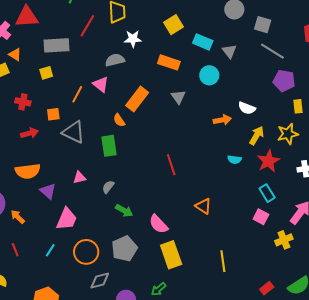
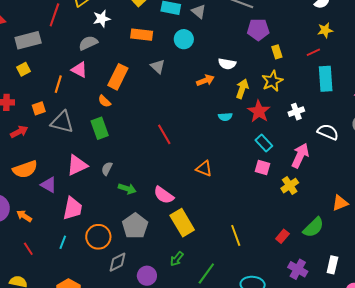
pink triangle: (80, 178) -> (77, 165), size x1.6
yellow line: (223, 261) -> (236, 235), moved

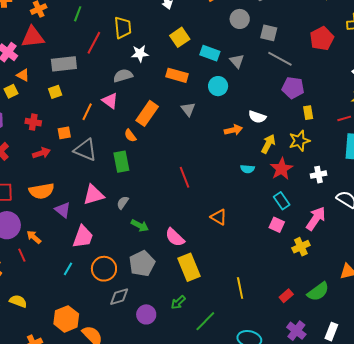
red line: (28, 249) -> (22, 255), moved

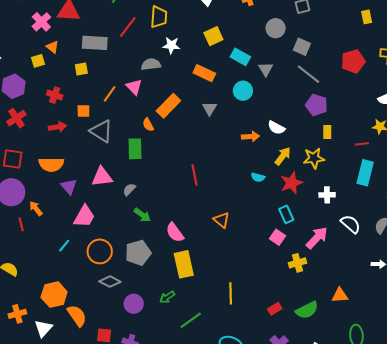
gray diamond: (119, 297) -> (110, 282), turned 35

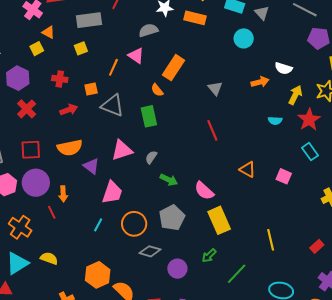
orange rectangle: (204, 73) -> (195, 18), moved
gray triangle: (210, 108) -> (215, 88), moved
orange arrow: (36, 208) -> (63, 194), turned -133
pink square: (277, 237) -> (284, 176), moved

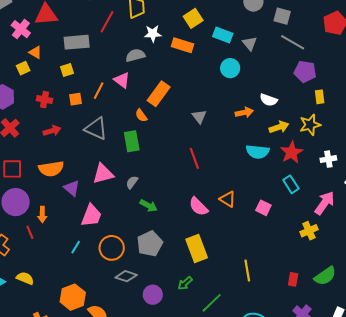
orange square: (91, 89) -> (76, 99), moved
yellow arrow: (295, 95) -> (279, 127), turned 42
cyan semicircle: (275, 121) -> (258, 152), size x1.6
pink semicircle: (204, 191) -> (198, 207), moved
red rectangle: (317, 246) -> (293, 279), turned -40

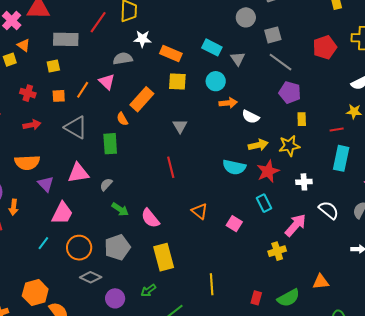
gray square: (282, 16) -> (273, 35), turned -36
yellow square: (193, 18) -> (177, 81), moved, turned 30
orange arrow: (244, 112) -> (228, 103), moved
pink semicircle: (198, 207) -> (150, 218), moved

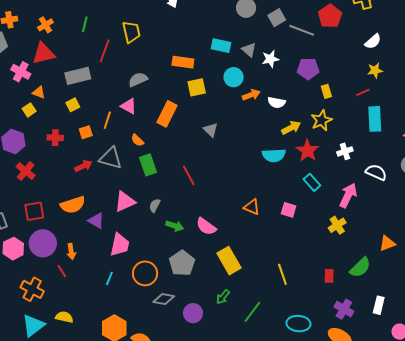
white star: (142, 39) -> (270, 59), moved
gray line: (281, 62) -> (302, 30), moved
orange semicircle: (122, 119) -> (137, 140), moved
red arrow: (32, 125) -> (83, 166), moved
red line: (171, 167) -> (189, 175), moved

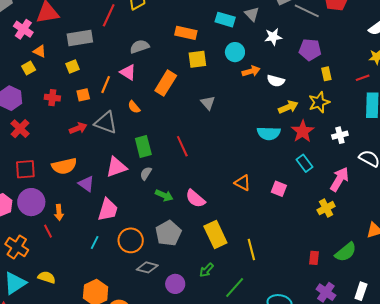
gray triangle: (249, 50) -> (252, 14), moved
green rectangle: (148, 165) -> (143, 147), moved
yellow line: (282, 274) -> (251, 249), moved

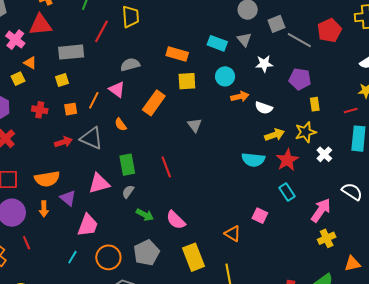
white cross: (340, 135) -> (324, 154), moved, turned -35
orange triangle: (243, 183) -> (233, 233), moved
yellow cross: (326, 208) -> (327, 238), moved
orange arrow: (59, 212) -> (44, 209), moved

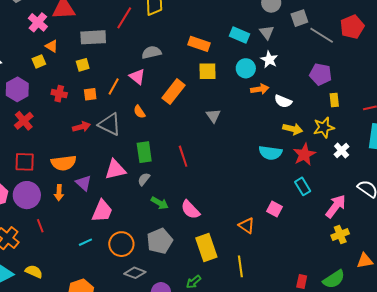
white star: (264, 64) -> (269, 60), moved, turned 30
yellow arrow: (275, 135) -> (293, 129), turned 30
cyan line: (72, 257) -> (85, 242), turned 32

